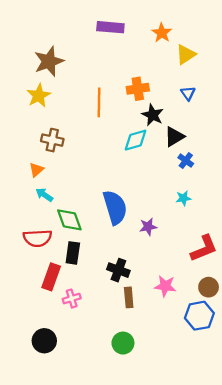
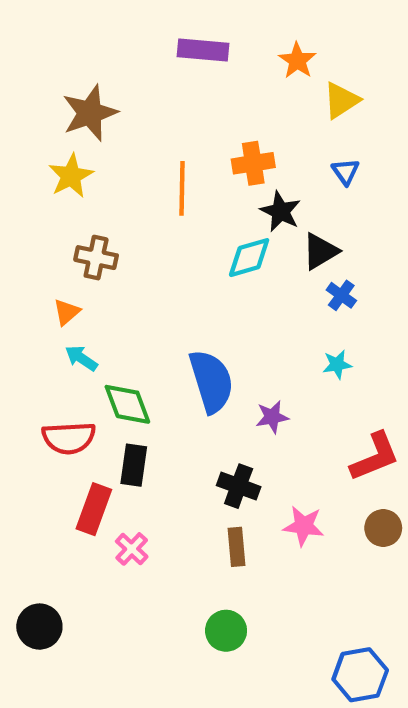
black cross: (118, 270) -> (239, 486), moved
pink cross: (72, 299) -> (132, 549), turned -30
blue hexagon: (199, 316) -> (360, 675), moved
black circle: (44, 341) -> (39, 627), moved

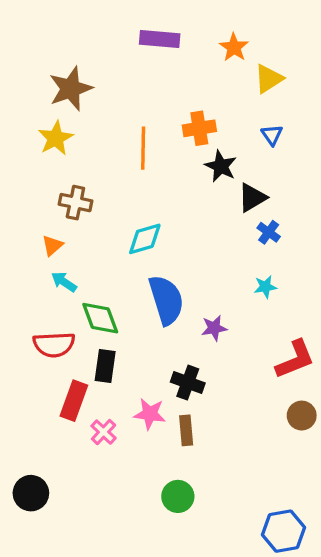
cyan diamond: (249, 258) -> (145, 239), moved
pink star: (304, 526) -> (150, 414), moved

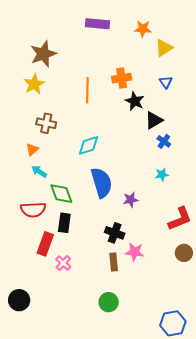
orange star: (234, 47) -> (143, 29), turned -30
pink star: (150, 414) -> (135, 252), moved

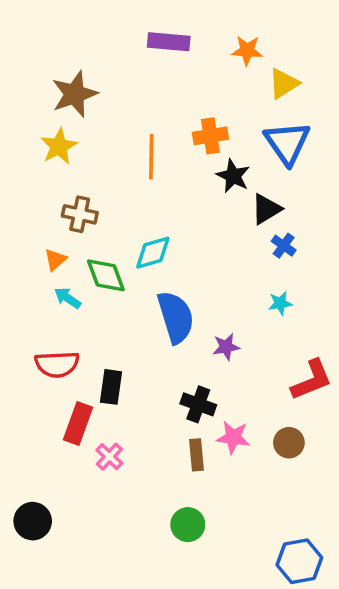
blue triangle: (166, 82) -> (287, 143), size x2.0
green diamond: (61, 194) -> (106, 275), moved
brown circle: (184, 253) -> (289, 443), moved

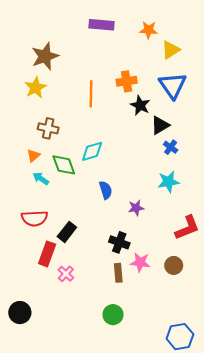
cyan star: (280, 303) -> (168, 182), size x1.5
blue semicircle: (176, 317) -> (106, 190), size x0.6
black rectangle: (111, 387) -> (67, 232), turned 30

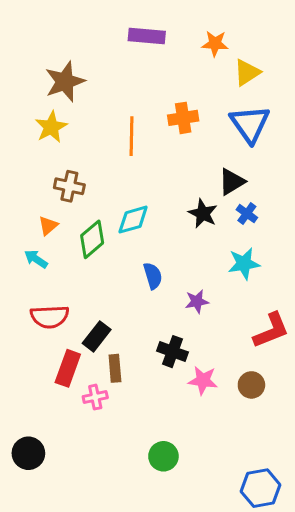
black star: (140, 105) -> (203, 214), moved
green diamond: (64, 165) -> (92, 239), turned 70
cyan arrow: (41, 179) -> (36, 259), moved
brown rectangle: (118, 273) -> (115, 368), moved
pink cross: (66, 274) -> (95, 397), turned 35

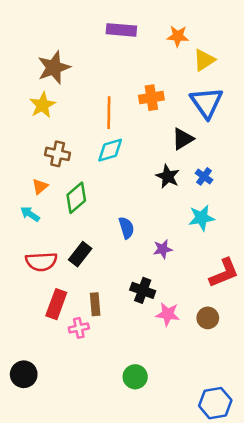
black triangle: (232, 182) -> (183, 139), moved
cyan diamond: (133, 220) -> (110, 150), moved
black rectangle: (97, 336) -> (80, 254), moved

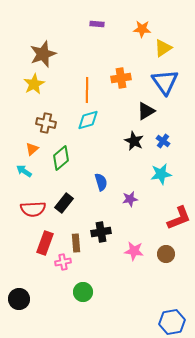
purple rectangle: (121, 30) -> (97, 24), size x0.6
black cross: (143, 290) -> (101, 232), moved, turned -30
green circle: (135, 377) -> (83, 292), moved

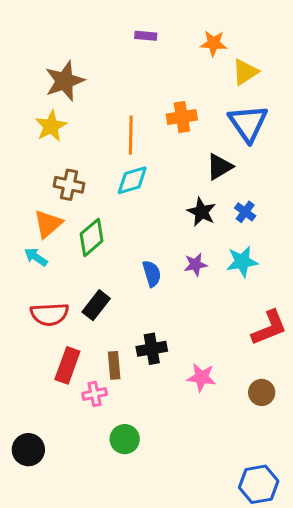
orange triangle: (32, 149) -> (48, 224), size x1.5
purple star: (130, 199) -> (195, 265), moved
brown circle: (166, 254) -> (262, 392), moved

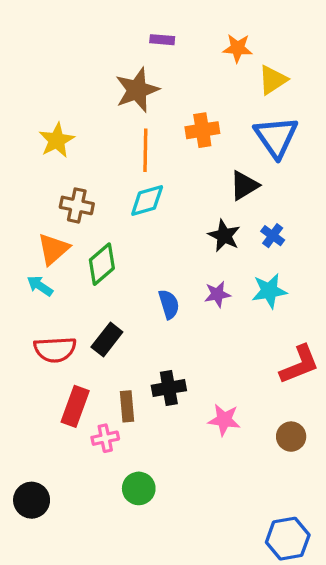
brown star: (64, 81) -> (137, 90), moved

